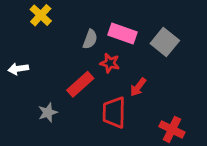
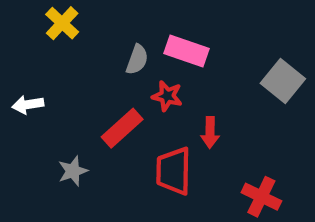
gray square: (165, 42) -> (283, 81), moved
red arrow: (138, 87) -> (210, 132), turned -36

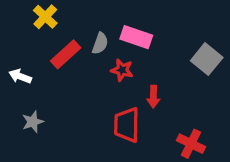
white arrow: (28, 105) -> (20, 76), turned 30
red rectangle: (122, 128) -> (66, 54), moved
gray star: (73, 171) -> (33, 122), moved

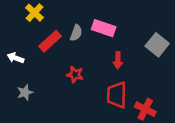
red star: (122, 70) -> (75, 75), moved
red arrow: (153, 97) -> (118, 60), moved
red trapezoid: (127, 125) -> (117, 95), moved

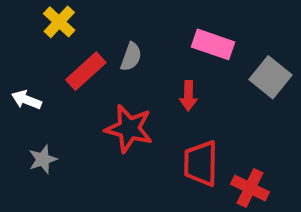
pink rectangle: (104, 28) -> (213, 44), moved
red arrow: (118, 60) -> (188, 96), moved
red star: (75, 75) -> (129, 129), size x1.6

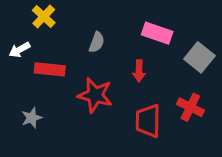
red rectangle: (86, 71) -> (50, 69), moved, turned 48
white arrow: (26, 100) -> (20, 50), moved, turned -50
red cross: (250, 188) -> (190, 107), moved

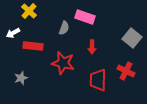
pink rectangle: (157, 33) -> (85, 17), moved

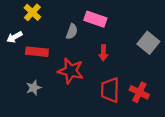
red cross: (126, 71) -> (139, 92), moved
gray star: (21, 78) -> (34, 88), moved

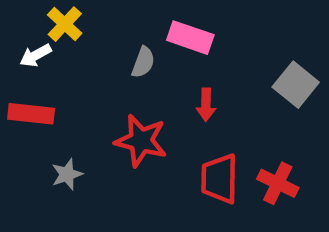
white arrow: (14, 37) -> (36, 55), moved
red rectangle: (37, 52) -> (31, 114), moved

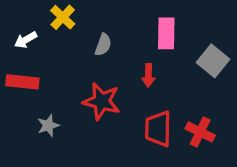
yellow cross: (65, 24) -> (63, 17), moved
pink rectangle: (190, 38) -> (166, 33), moved, turned 72

